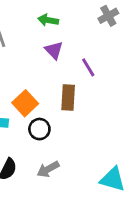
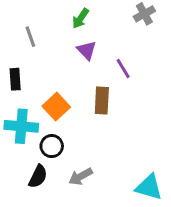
green arrow: (48, 20) -> (81, 18), turned -66
black circle: (39, 129) -> (52, 146), moved

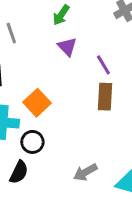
brown rectangle: (102, 100) -> (105, 97), moved
gray arrow: (81, 176) -> (85, 172), moved

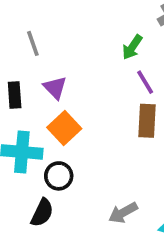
green arrow: (61, 15) -> (132, 47), moved
purple triangle: (67, 47) -> (55, 88), moved

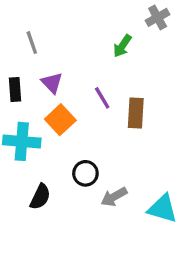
purple line: (145, 82) -> (102, 98), moved
black circle: (59, 176) -> (85, 173), moved

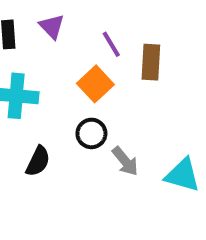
orange square: (60, 120) -> (95, 84), moved
gray arrow: (114, 197) -> (125, 161), turned -100

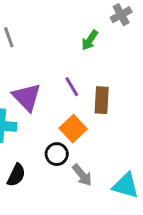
purple triangle: (52, 26) -> (27, 97), moved, size x1.5
orange square: (95, 84) -> (73, 129), moved

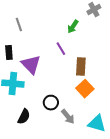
purple line: (72, 87) -> (61, 49), moved
orange square: (73, 129) -> (85, 89), moved

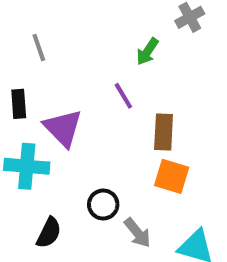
orange square: (85, 89) -> (172, 176), turned -30

